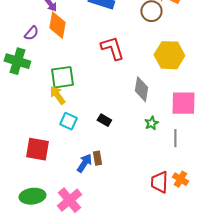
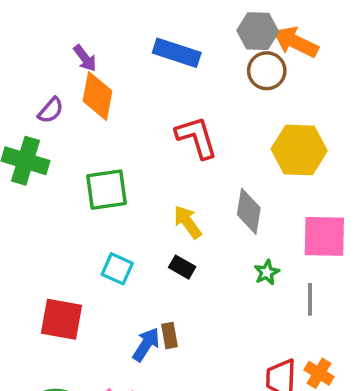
yellow arrow: (57, 95) -> (188, 222), moved

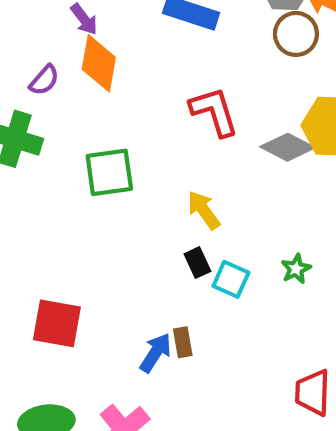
gray diamond: (249, 211) -> (288, 147), moved, turned -72
black rectangle: (182, 267) -> (197, 263), turned 35
cyan square: (117, 269) -> (231, 279), moved

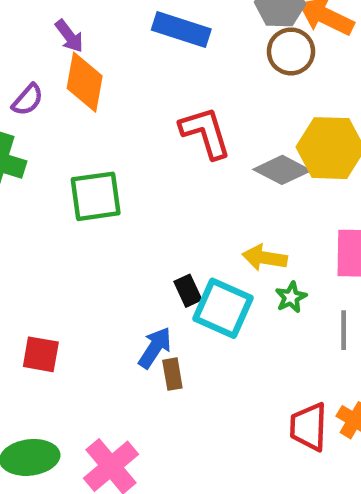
yellow arrow: (204, 210) -> (265, 258), moved, turned -45
cyan square: (231, 279) -> (223, 308), size x1.5
red square: (57, 323) -> (41, 354), size x0.7
blue arrow: (155, 353) -> (155, 348), moved

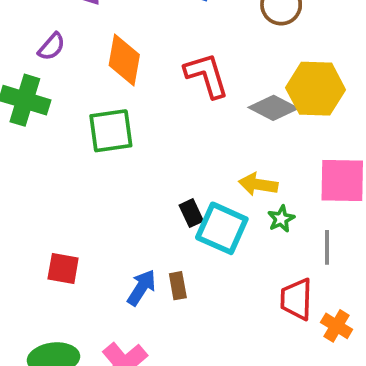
orange diamond: (85, 82) -> (124, 60), moved
blue arrow: (155, 348) -> (141, 288), moved
red trapezoid: (309, 427) -> (296, 299), moved

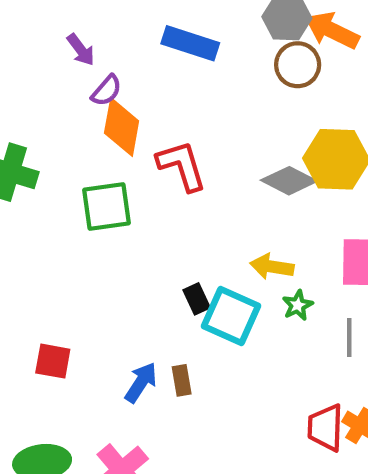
purple semicircle: (52, 47) -> (107, 91), moved
red L-shape: (207, 75) -> (182, 166), moved
red trapezoid: (296, 299) -> (326, 428), moved

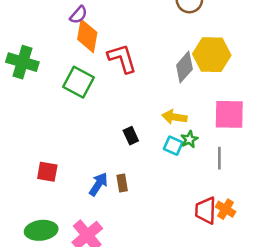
gray diamond: (289, 181) -> (184, 67), turned -76
green square: (107, 206) -> (78, 82), turned 36
cyan square: (231, 316) -> (173, 146), moved, size x0.6

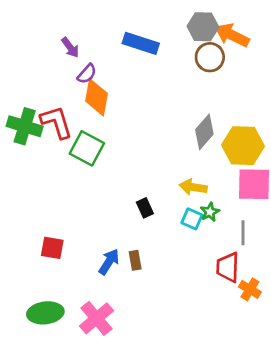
yellow hexagon: (212, 55) -> (243, 146), moved
red L-shape: (122, 58) -> (56, 122), moved
red trapezoid: (206, 210) -> (228, 267), moved

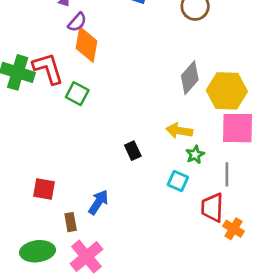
green square: (87, 148) -> (77, 94), size x0.7
cyan square: (192, 219) -> (178, 181), moved
brown rectangle: (135, 260) -> (71, 222), moved

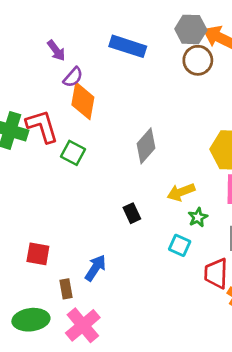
gray diamond: (190, 78) -> (146, 146), moved
yellow arrow: (179, 131) -> (181, 192), turned -30

